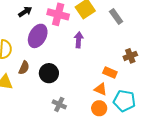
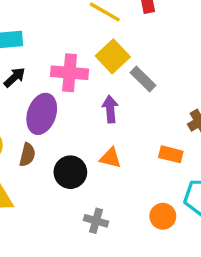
gray rectangle: (116, 17) -> (143, 79), moved
brown semicircle: (24, 68) -> (27, 155), moved
orange triangle: (101, 89) -> (111, 158), moved

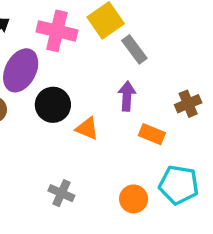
purple arrow: (110, 109) -> (127, 96), moved
black circle: (70, 172) -> (53, 105), moved

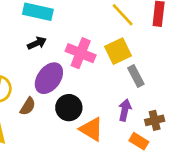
brown cross: (188, 104) -> (155, 120), moved
orange triangle: (87, 128) -> (91, 129), size x1.4

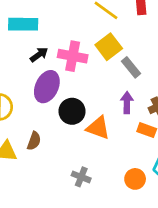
black arrow: (37, 43) -> (39, 55), moved
brown semicircle: (28, 106) -> (34, 141), moved

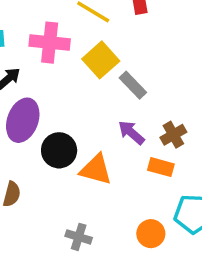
pink cross: (73, 56) -> (50, 43), moved
purple arrow: (127, 103) -> (131, 133), turned -45

